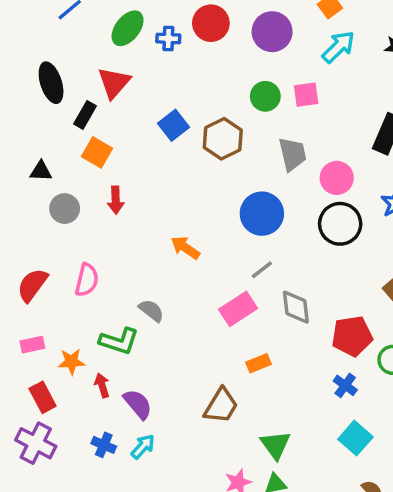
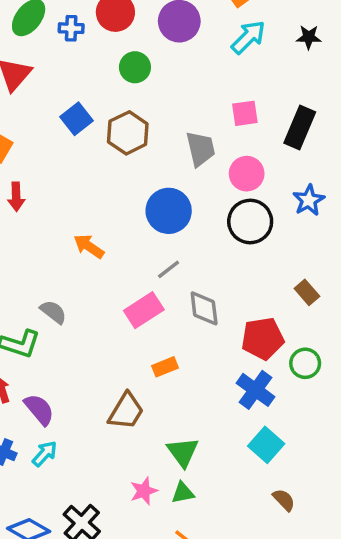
pink square: (306, 95) -> (245, 113), moved
green circle: (265, 96) -> (135, 67), moved
blue cross: (345, 385) -> (255, 390), size x1.5

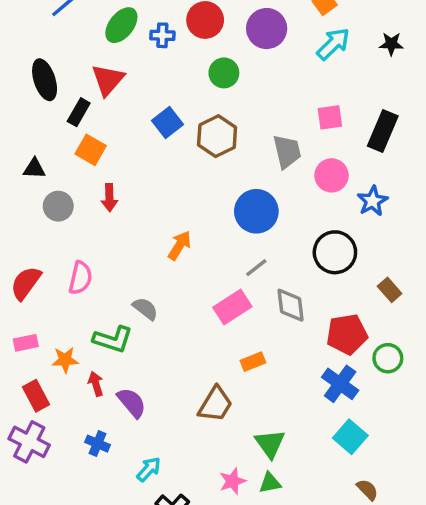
blue star: (309, 200) -> (373, 201), moved
black circle: (250, 221) -> (335, 252), moved
orange arrow: (89, 246) -> (179, 245), turned 88
cyan arrow: (45, 454) -> (149, 469), moved

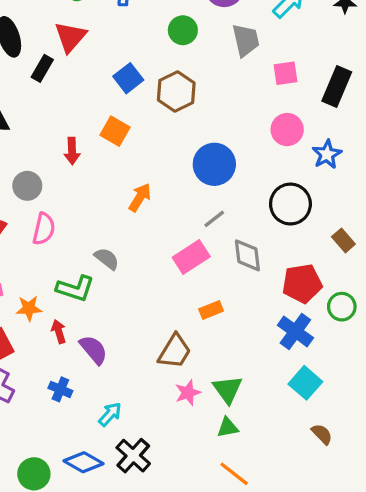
orange square: (91, 150) -> (115, 131), moved
gray trapezoid: (287, 152) -> (246, 40), moved
gray circle: (58, 206) -> (27, 186), moved
pink star: (232, 481) -> (188, 393), moved

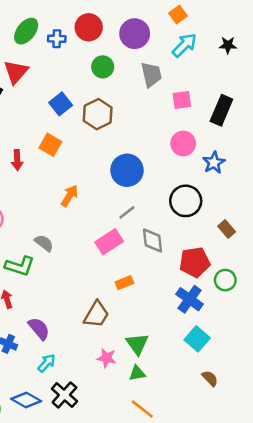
purple semicircle: (93, 350) -> (39, 329), moved
pink star: (188, 393) -> (107, 358), moved, turned 30

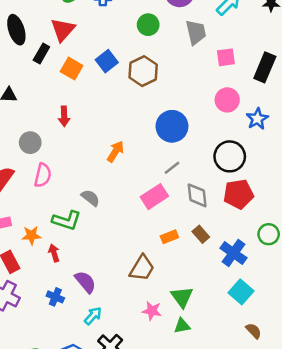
orange square: (50, 145) -> (72, 69), moved
brown rectangle: (227, 229) -> (201, 234), moved
red pentagon: (195, 262) -> (238, 194), moved

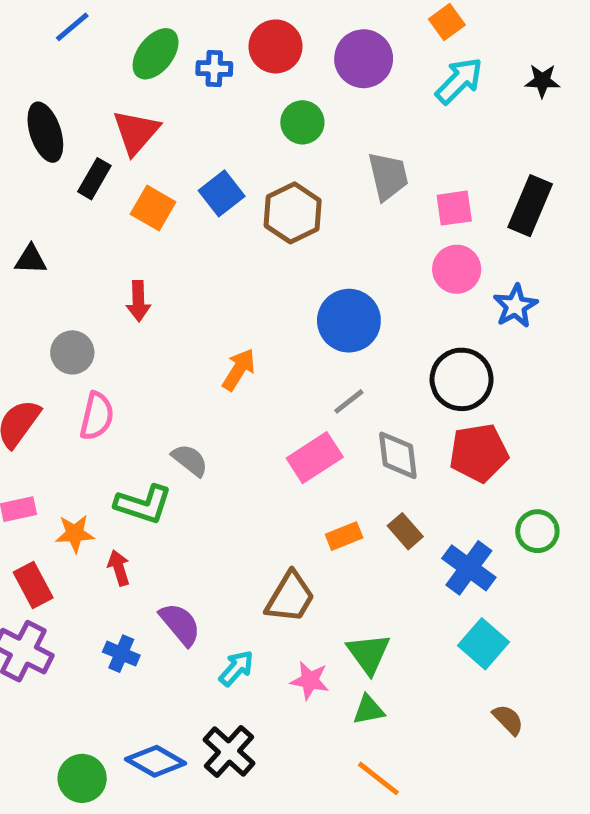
gray trapezoid: (196, 32) -> (388, 176), moved
pink square: (226, 57) -> (454, 208), moved
cyan arrow: (93, 316) -> (236, 668), moved

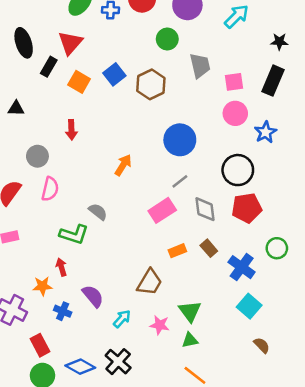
black star: (542, 81) -> (279, 42), moved
green circle: (302, 122) -> (167, 39), moved
orange star: (75, 534) -> (42, 286), moved
red rectangle: (33, 585) -> (40, 345), moved

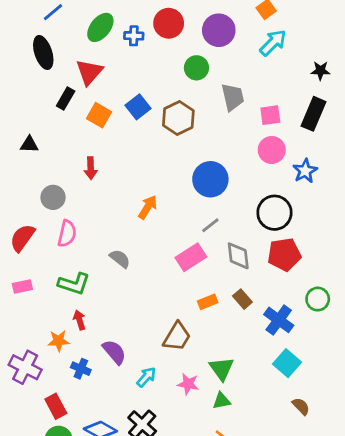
black ellipse: (24, 43) -> (43, 53), moved
green L-shape: (74, 234) -> (74, 284), moved

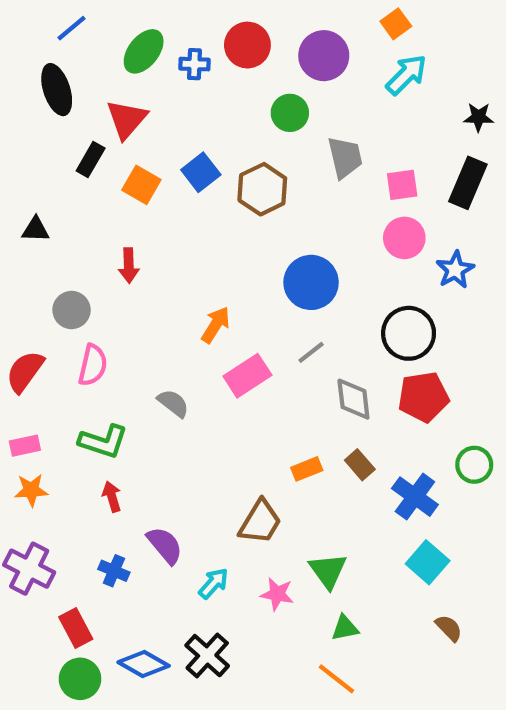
pink rectangle: (191, 257) -> (247, 376), moved
orange star: (59, 341) -> (31, 490), moved
green triangle: (222, 401) -> (345, 628), moved

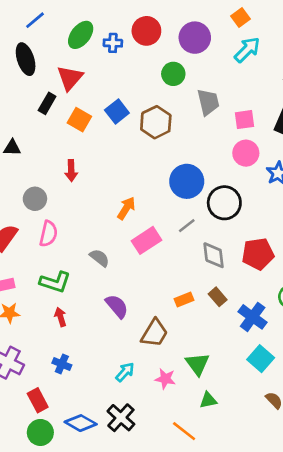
black circle: (409, 333) -> (224, 203), moved
purple semicircle: (165, 545) -> (117, 306), moved
orange line: (336, 679) -> (184, 431), moved

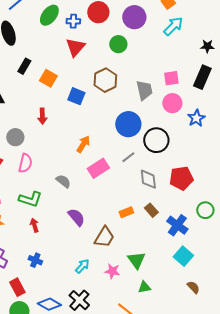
red triangle: (70, 78) -> (75, 47), moved
gray trapezoid: (208, 102) -> (144, 90), moved
blue square: (117, 111) -> (76, 96), moved, turned -30

